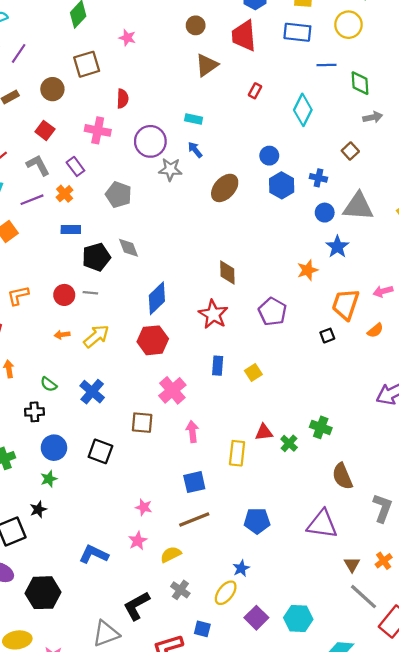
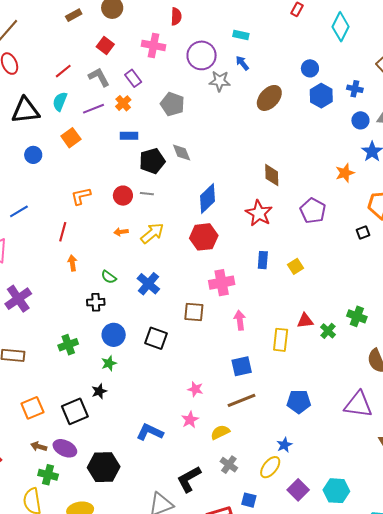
pink cross: (172, 390) -> (222, 283), turned 30

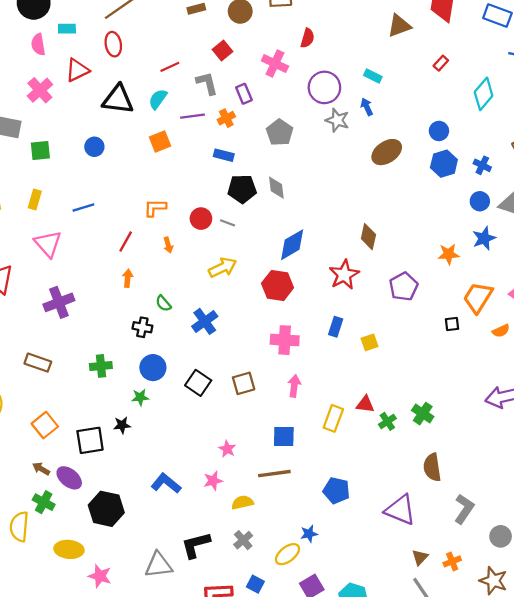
blue circle: (33, 155) -> (94, 147), moved
orange arrow: (121, 232) -> (168, 245), moved, turned -112
brown square: (194, 312) -> (244, 383), moved, turned -35
orange square: (32, 408) -> (45, 425), turned -30

